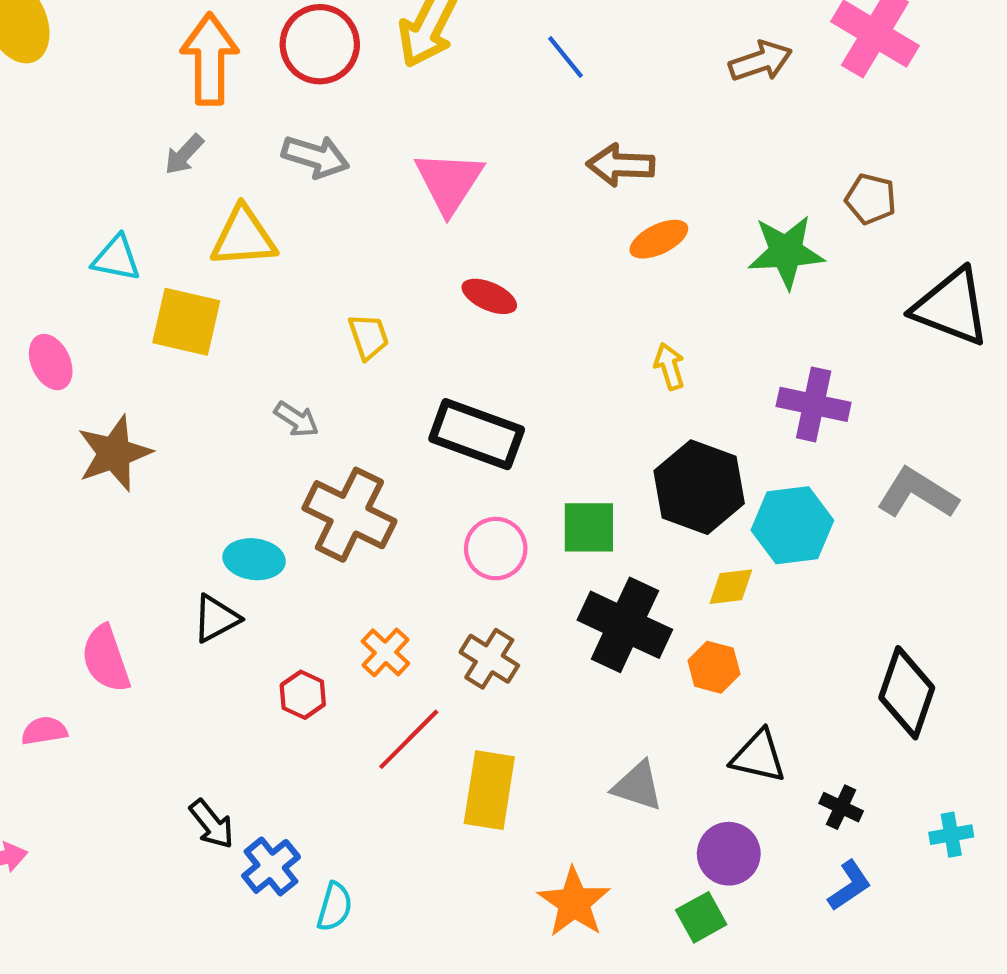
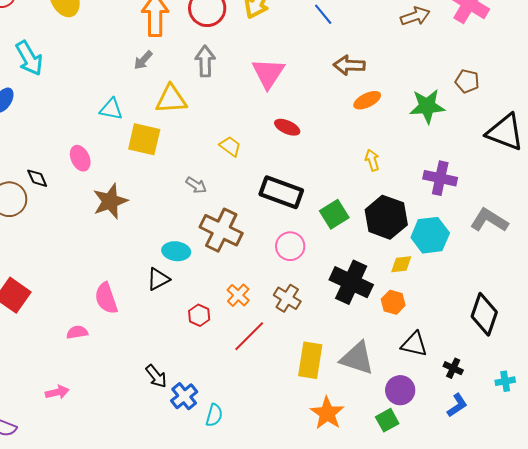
gray arrow: (316, 157) -> (205, 61), turned -108
yellow trapezoid: (369, 337) -> (230, 146), turned -35
green square: (589, 527) -> (334, 214), moved, turned -32
gray triangle: (638, 786) -> (357, 358), size x1.4
yellow rectangle: (489, 790) -> (310, 360), moved

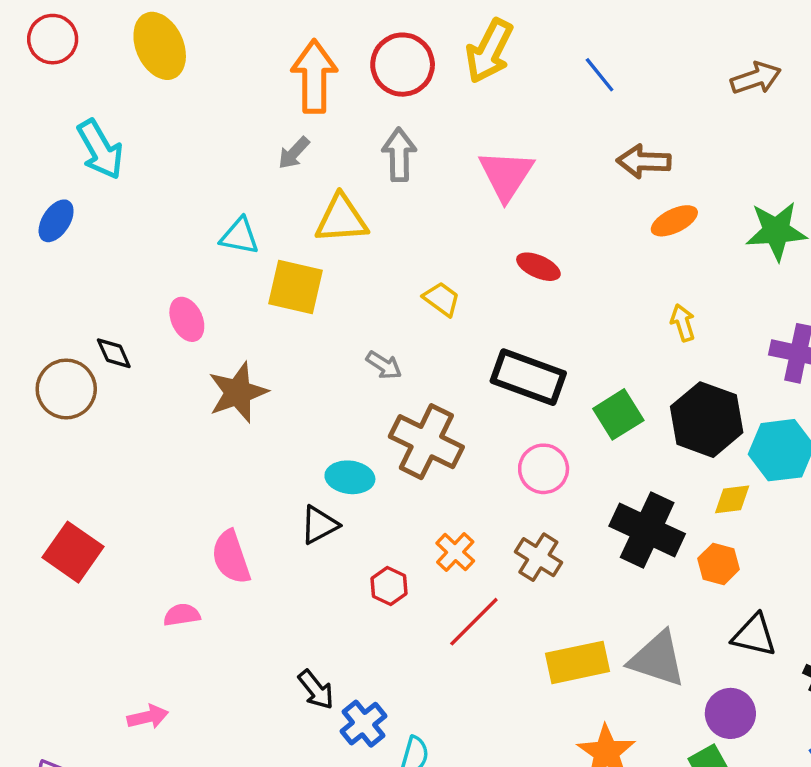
yellow rectangle: (310, 360) -> (578, 662), turned 69

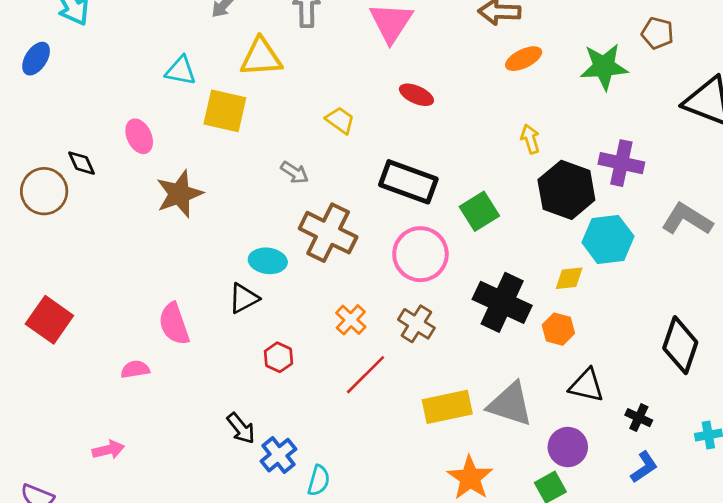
black hexagon: (707, 420) -> (566, 190), moved
pink circle: (544, 469) -> (420, 254), size x1.4
red hexagon: (389, 586) -> (278, 357), moved

